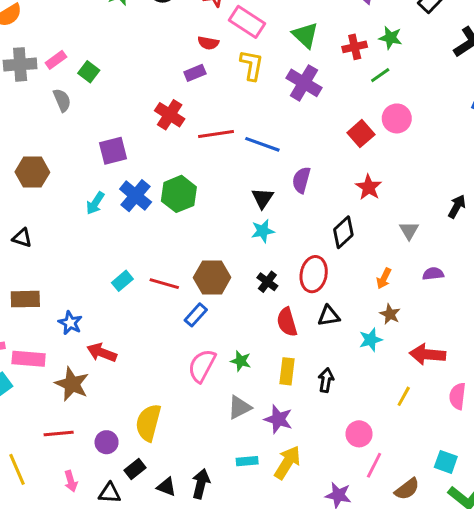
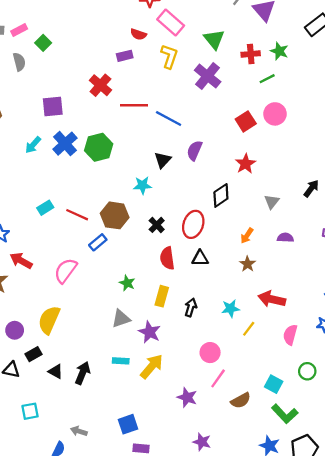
cyan star: (263, 231) -> (142, 185), moved
cyan star: (371, 340) -> (230, 308), moved
pink semicircle: (202, 366) -> (66, 271), moved

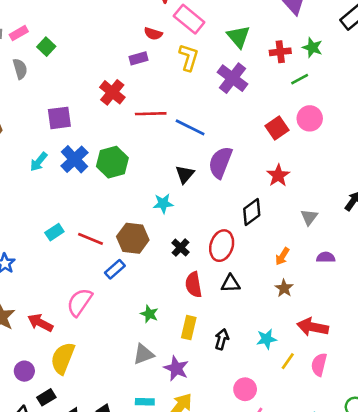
purple semicircle: (194, 151) -> (220, 162), size x1.4
red arrow: (21, 261) -> (40, 323), moved
pink semicircle: (290, 335) -> (319, 365), moved

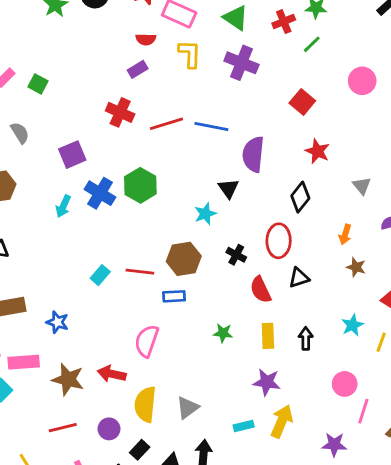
gray semicircle: (20, 69) -> (20, 133), moved
pink circle: (310, 118) -> (362, 81), moved
black triangle: (185, 174) -> (229, 188), moved
blue rectangle: (115, 269) -> (174, 296), turned 54
gray triangle: (144, 354) -> (188, 408), moved

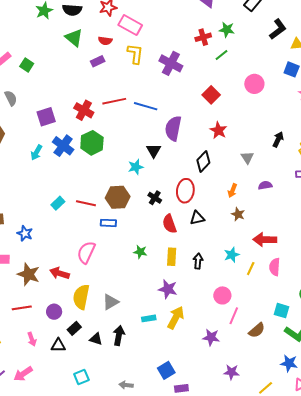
green triangle: (236, 18) -> (74, 38), moved
red cross: (120, 112) -> (84, 110), moved

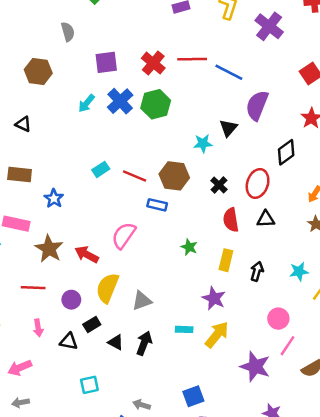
purple star: (211, 337) -> (255, 367), size x1.4

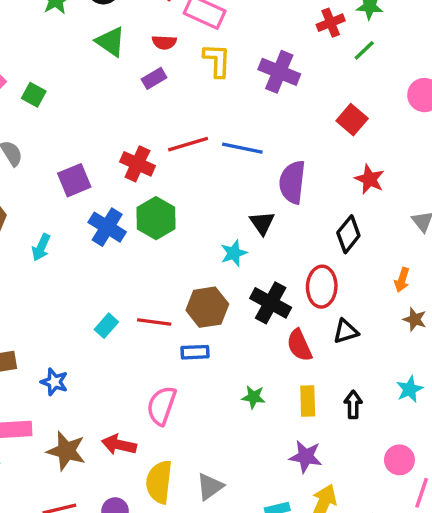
cyan arrow: (86, 103) -> (41, 247), moved
black cross: (219, 185) -> (271, 303), size x1.6

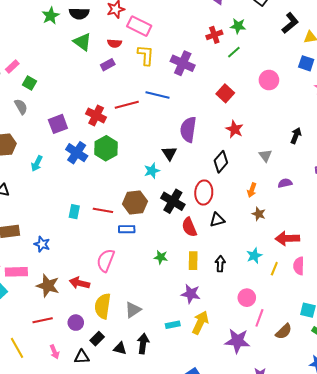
green square: (34, 95) -> (30, 83), moved
blue line: (242, 148) -> (157, 95), moved
cyan rectangle: (106, 326) -> (74, 212), turned -32

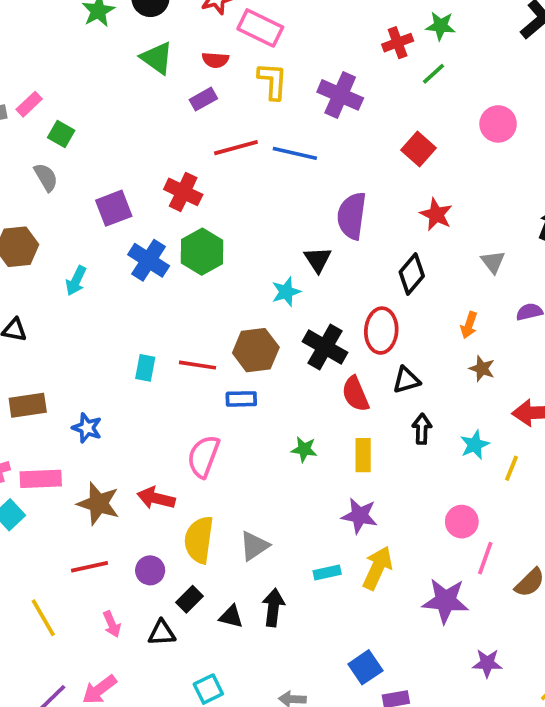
red line: (127, 105) -> (236, 148), moved
black arrow: (220, 264) -> (422, 429), moved

